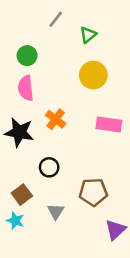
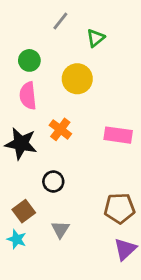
yellow circle: (93, 75) -> (77, 79), moved
brown pentagon: (93, 192) -> (119, 208), moved

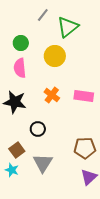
green triangle: (96, 38) -> (68, 27), size x1.6
orange cross: (60, 129) -> (52, 95), moved
gray triangle: (60, 229) -> (43, 163), size x1.5

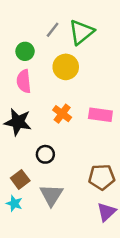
gray line: (43, 15) -> (53, 30), moved

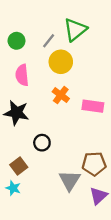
gray line: (53, 30) -> (49, 41), moved
green circle: (25, 51) -> (17, 41), moved
orange cross: (62, 114) -> (61, 95), moved
gray triangle: (51, 195) -> (70, 180), moved

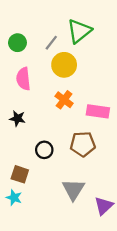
black star: (17, 113) -> (17, 118), size x0.6
brown pentagon: (94, 164) -> (83, 144), moved
brown square: (19, 166) -> (20, 174), turned -35

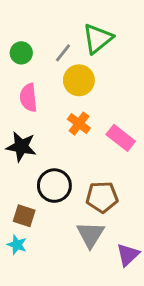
pink rectangle: (98, 111) -> (121, 138), turned 30
black star: (17, 118) -> (21, 147), size x1.5
brown pentagon: (83, 144) -> (102, 197), moved
black circle: (44, 150) -> (54, 186), size x1.5

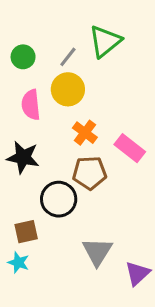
yellow circle: (79, 80) -> (68, 89), moved
brown pentagon: (102, 197) -> (90, 173), moved
brown square: (24, 216) -> (26, 232), turned -30

